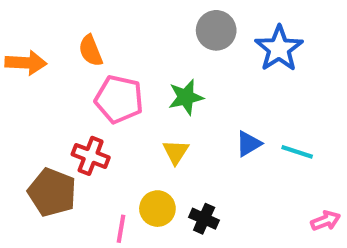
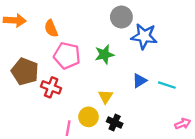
blue star: (279, 49) -> (144, 36), moved, turned -30
orange arrow: (26, 63) -> (15, 20), moved
yellow triangle: (176, 152) -> (106, 96), moved
brown pentagon: (52, 192) -> (25, 71), moved

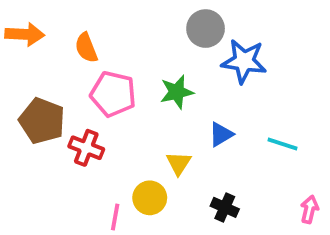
blue triangle: (140, 81) -> (221, 134), moved
black cross: (115, 123) -> (225, 207), moved
pink arrow: (183, 124) -> (309, 209), turned -56

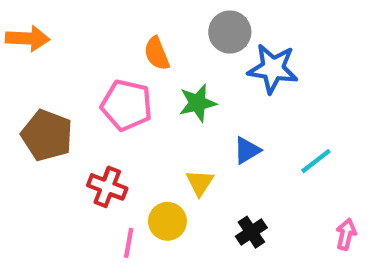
orange semicircle: (86, 48) -> (157, 54), moved
cyan line: (282, 144) -> (316, 161), turned -56
red cross: (86, 148) -> (107, 187), moved
black cross: (225, 207) -> (251, 232), turned 32

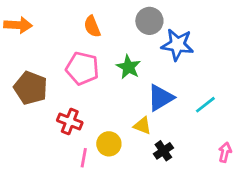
orange semicircle: (157, 54) -> (92, 26), moved
green star: (198, 103) -> (128, 67), turned -30
blue triangle: (247, 150) -> (161, 98), size x1.5
yellow triangle: (200, 183) -> (142, 126), moved, turned -42

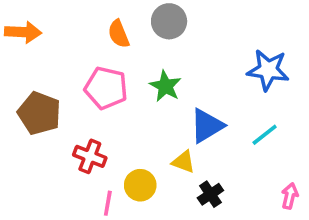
gray circle: (149, 21) -> (169, 21), moved
blue star: (177, 45) -> (268, 70), moved

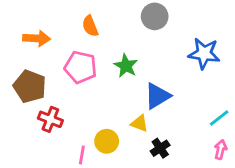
gray circle: (169, 21) -> (155, 16), moved
orange arrow: (23, 32) -> (37, 38), moved
cyan line: (265, 135) -> (219, 118), moved
red cross: (90, 156) -> (50, 119), moved

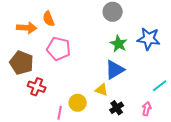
orange semicircle: (90, 26) -> (49, 19), moved
green star: (126, 66) -> (119, 44), moved
pink arrow: (221, 150) -> (147, 109), moved

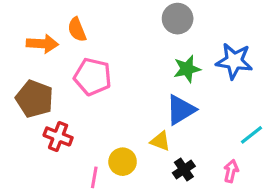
green star: (119, 44) -> (187, 69), turned 30

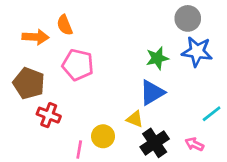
gray circle: (178, 19) -> (188, 18), moved
black cross: (184, 170) -> (155, 143), size x1.5
pink arrow: (231, 171) -> (194, 144), turned -78

